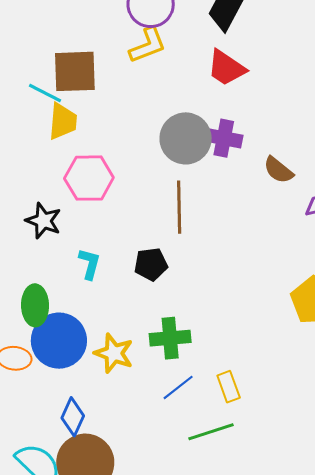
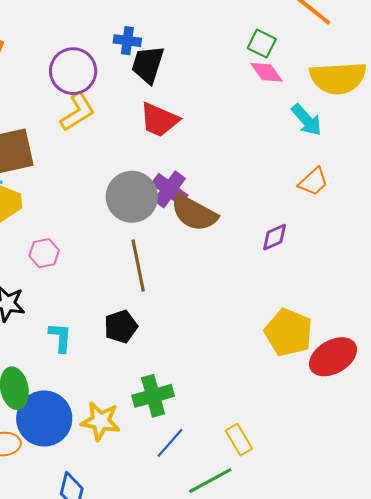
purple cross: (224, 138) -> (169, 189), turned 36
brown semicircle: (278, 170) -> (194, 213), moved, size x1.5
pink hexagon: (89, 178) -> (44, 253), size x0.6
yellow rectangle: (229, 387) -> (239, 440), moved

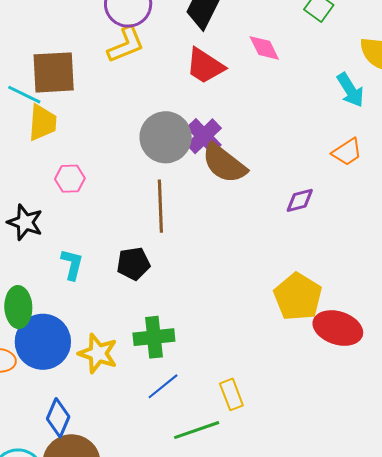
pink diamond: (267, 72) -> (264, 48), moved
red ellipse: (333, 357) -> (338, 328), turned 39

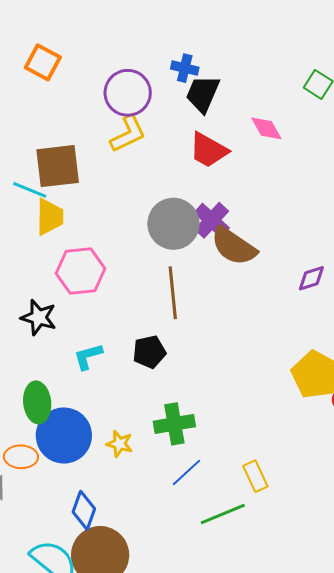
pink hexagon: (70, 179) -> (80, 271), size x1.6
cyan L-shape: (72, 264) -> (88, 356), turned -116
yellow star: (98, 353) -> (120, 444), size x0.7

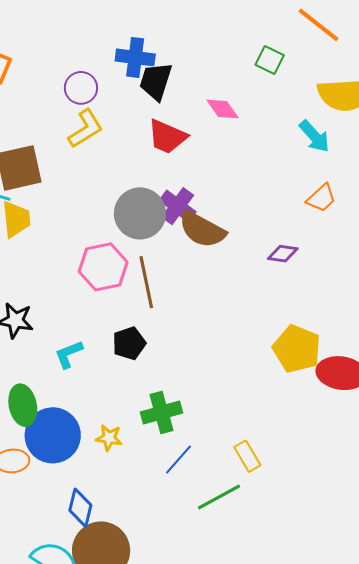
blue cross: (185, 68) -> (135, 57), size x1.4
purple circle: (128, 93) -> (81, 88), size x0.7
pink hexagon: (80, 271) -> (103, 267), moved
purple diamond: (311, 278) -> (283, 254), turned 32

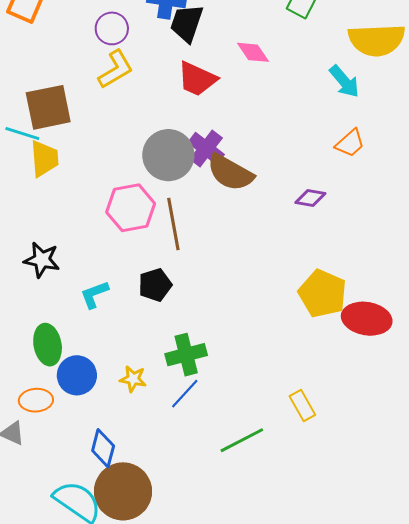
blue circle: (53, 435) -> (77, 375), size x0.7
yellow rectangle: (247, 456) -> (302, 406), moved
blue line: (178, 460) -> (185, 394), moved

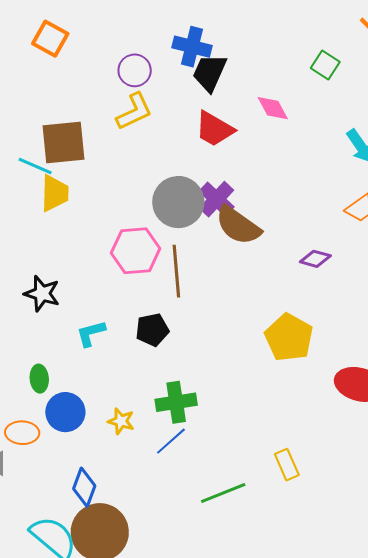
yellow pentagon: (323, 294) -> (289, 337), moved
green ellipse: (48, 345) -> (39, 379), size x0.7

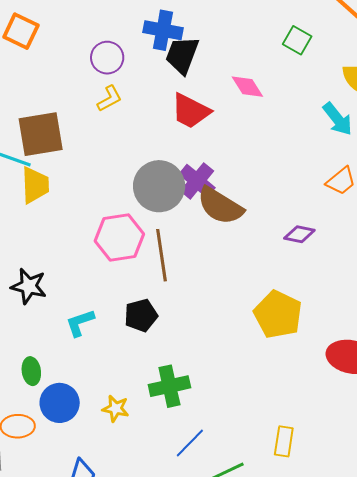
yellow L-shape: (134, 111) -> (109, 99), size x0.7
blue line: (171, 441) -> (190, 443), moved
yellow rectangle: (287, 465) -> (284, 441), turned 36

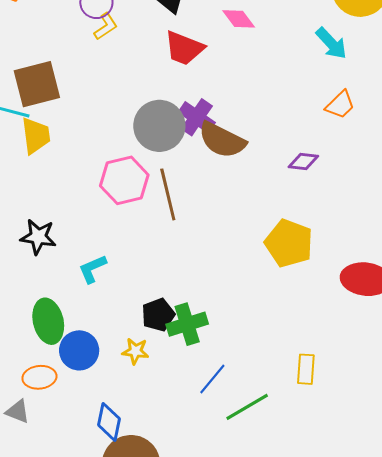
yellow L-shape: (109, 99) -> (106, 26), moved
black pentagon: (141, 315) -> (158, 315), moved
green ellipse: (31, 371) -> (48, 321), size x1.6

